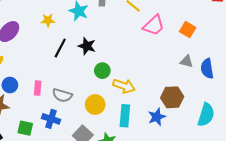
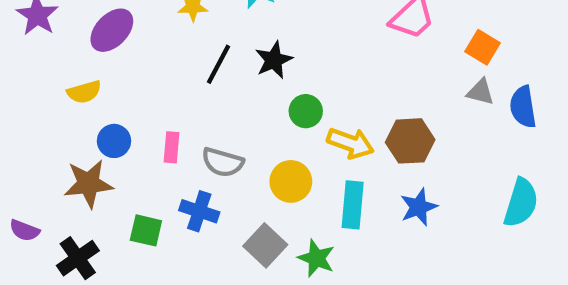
orange square: (188, 30) -> (483, 47), moved
black star: (87, 46) -> (274, 60), turned 30
brown hexagon: (172, 97) -> (410, 141), moved

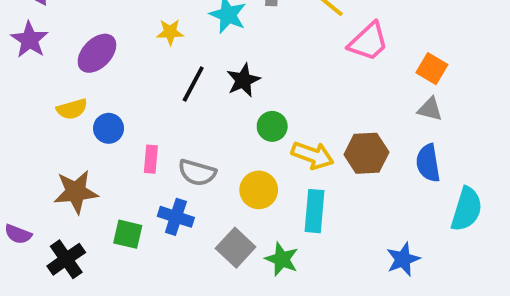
blue semicircle: (523, 107) -> (428, 163), moved
blue circle: (114, 141) -> (109, 128), moved
blue star: (419, 207) -> (403, 259), moved

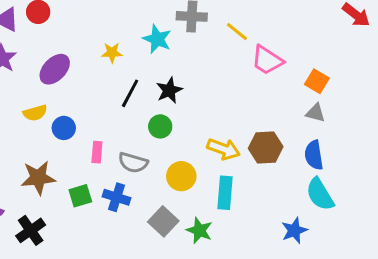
pink trapezoid: (368, 42) -> (267, 60), turned 76
green circle: (272, 126) -> (160, 126), moved
cyan semicircle: (467, 209) -> (320, 194), moved, turned 132
green square: (128, 234) -> (80, 196), moved, turned -30

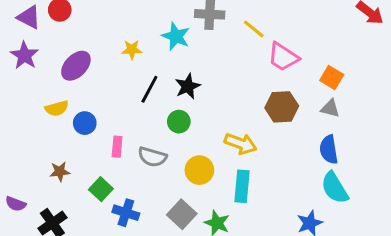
brown hexagon: (266, 148) -> (282, 107), moved
brown star: (38, 178) -> (60, 172), size x0.6
green square: (80, 196) -> (101, 189), turned -30
blue cross: (116, 197) -> (126, 213), moved

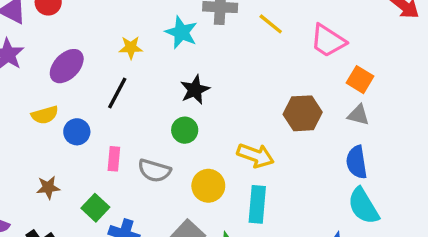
pink trapezoid: (283, 57) -> (328, 41), moved
black line: (149, 89) -> (117, 93), moved

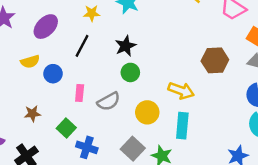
black star: (195, 90) -> (126, 46), moved
gray semicircle: (154, 171) -> (109, 101), turned -45

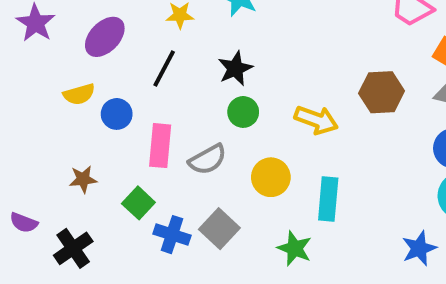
yellow arrow: (181, 91) -> (316, 120), moved
pink rectangle: (80, 93) -> (160, 146), size x1.5
gray square: (133, 149) -> (219, 229), moved

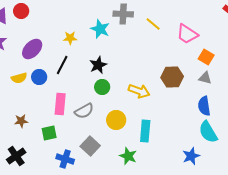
blue circle: (117, 114) -> (39, 77), moved
green square: (138, 203) -> (49, 133), turned 35
blue cross: (172, 235) -> (65, 159), moved

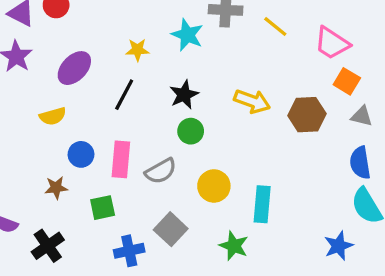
orange square: (206, 57) -> (347, 81), moved
blue circle: (39, 77) -> (81, 154), moved
yellow arrow: (139, 91) -> (252, 101), moved
blue cross: (65, 159) -> (129, 251), turned -30

